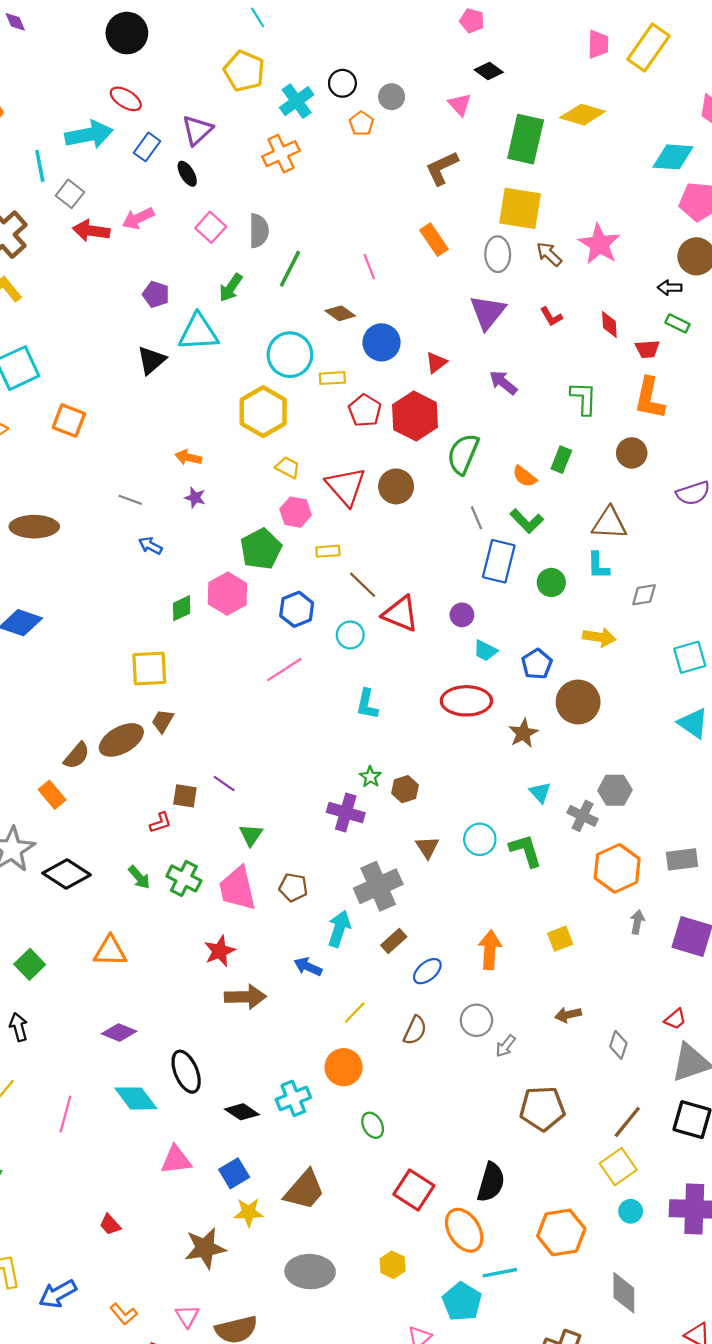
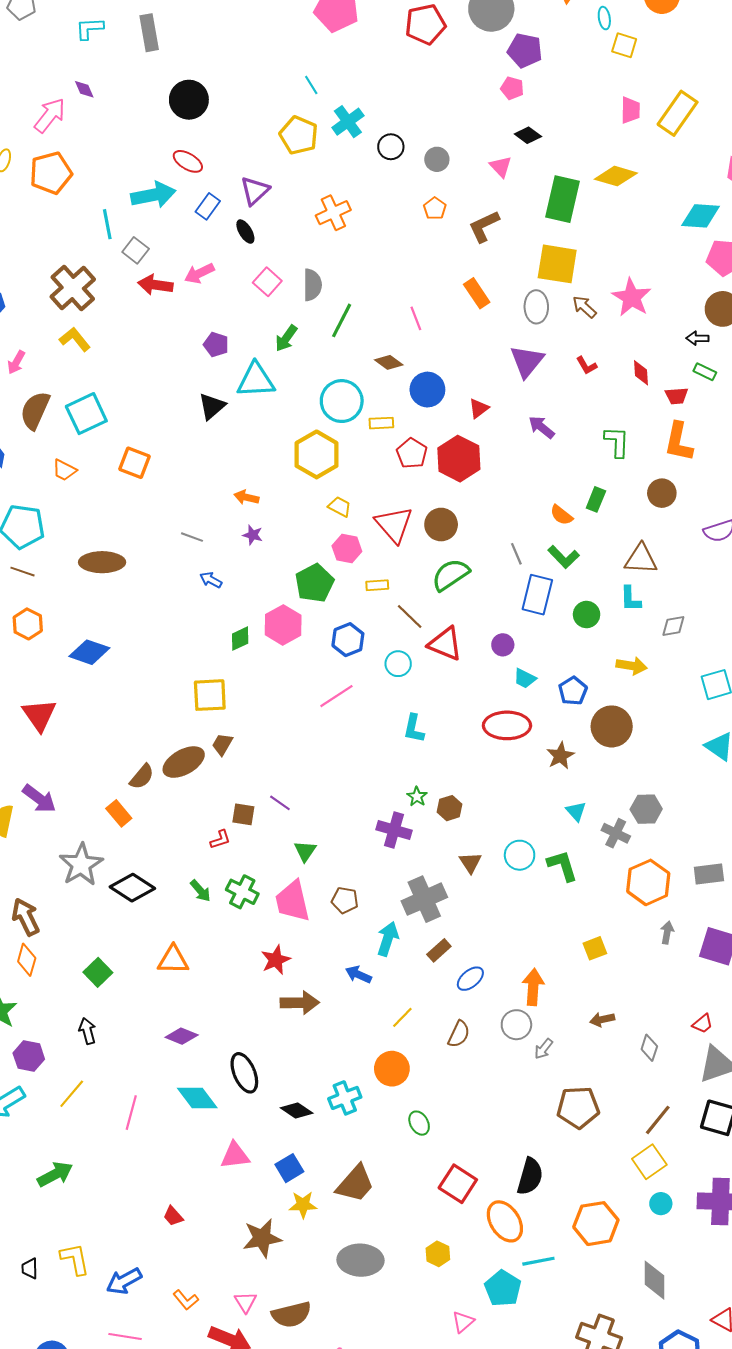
cyan cross: (297, 101) -> (348, 122), moved
orange pentagon: (361, 123) -> (435, 208), moved
green semicircle: (463, 454) -> (450, 575), moved, turned 33
orange arrow: (490, 950) -> (533, 987), moved

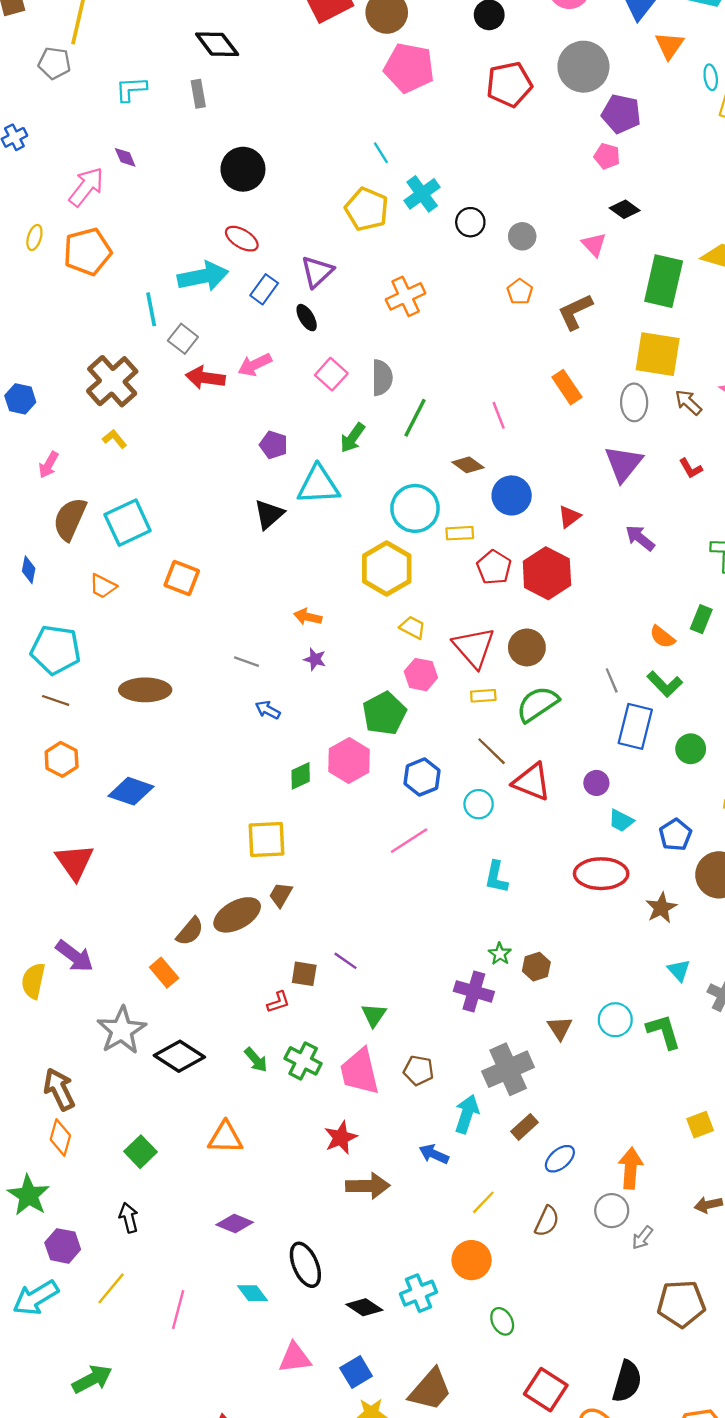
gray rectangle: (149, 33) -> (198, 94), size x0.7
yellow L-shape: (75, 339) -> (115, 439), size x0.7
yellow rectangle: (377, 585) -> (483, 696), moved
cyan diamond: (197, 1098) -> (252, 1293), size x0.7

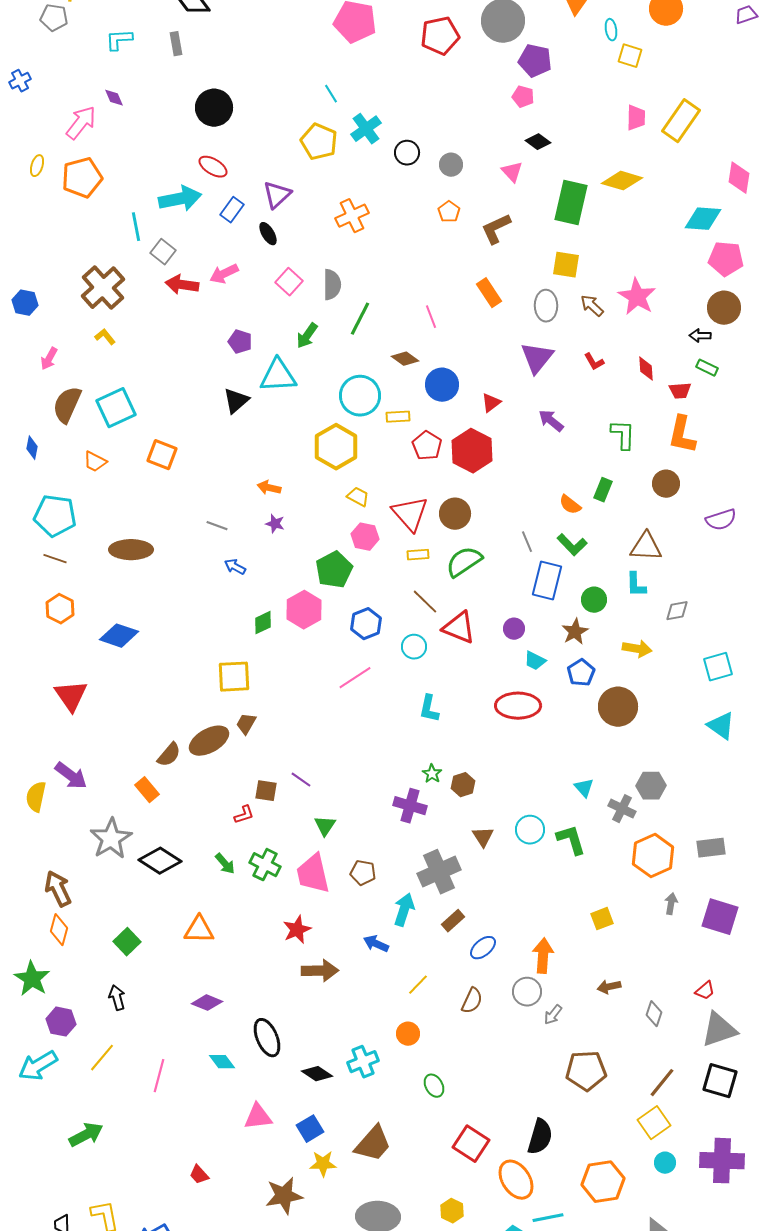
yellow square: (658, 354) -> (566, 265), size x0.7
brown star: (661, 908) -> (575, 632), moved
orange circle: (472, 1260) -> (408, 1034), size x0.7

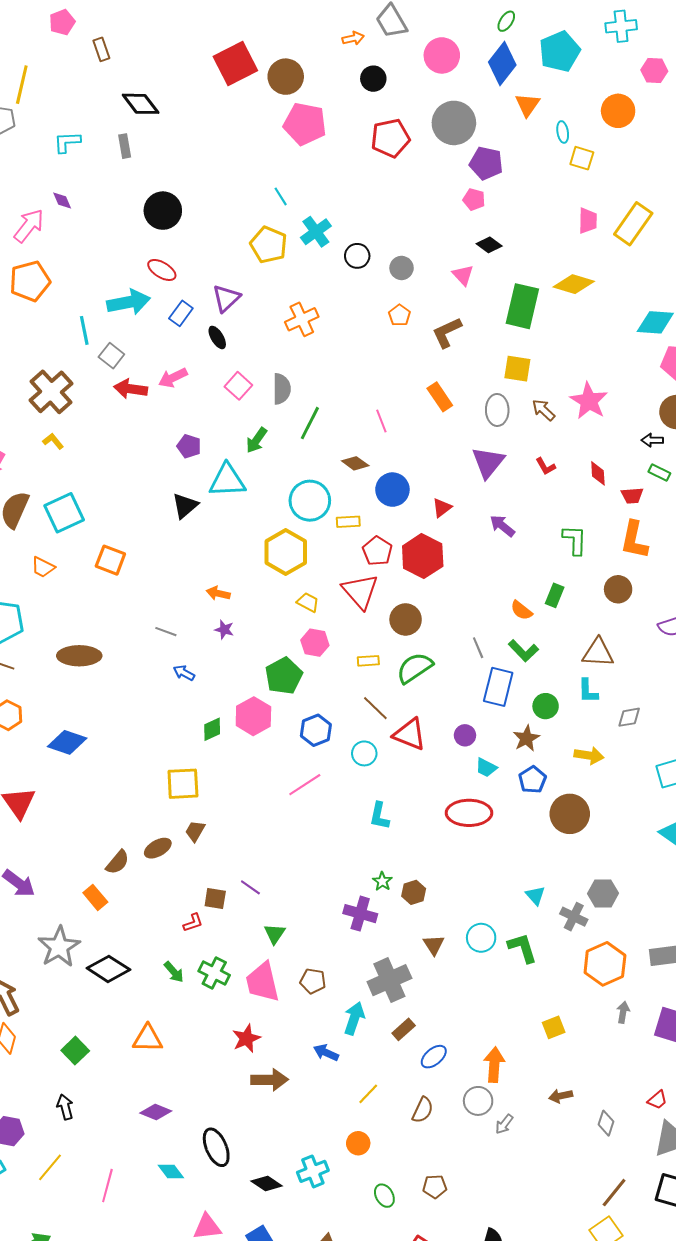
red triangle: (410, 514) -> (360, 591), moved
brown ellipse: (209, 741) -> (158, 848), size x0.7
brown pentagon: (586, 1071) -> (435, 1187), moved, size x0.6

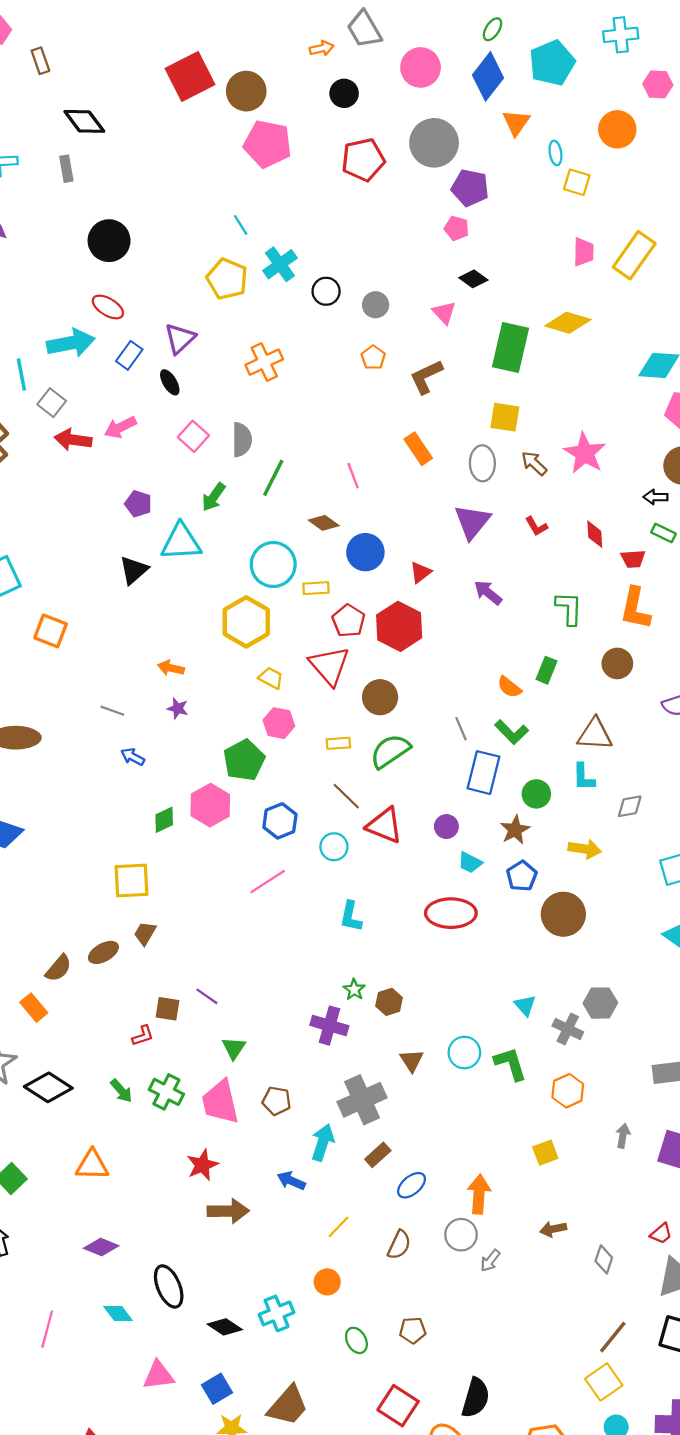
orange hexagon: (605, 964) -> (568, 1091), moved, size x0.7

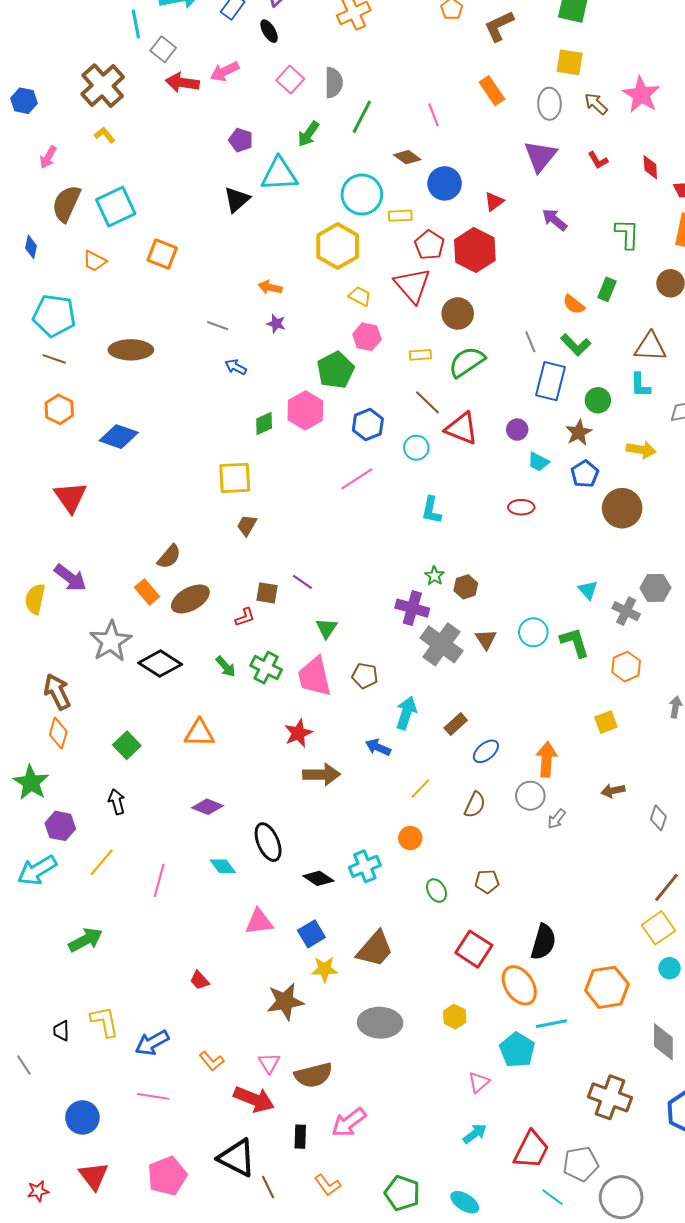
red ellipse: (451, 913) -> (521, 507), size x0.6
brown ellipse: (103, 952) -> (190, 599), moved, size x1.4
gray cross: (362, 1100) -> (442, 644), moved, turned -30

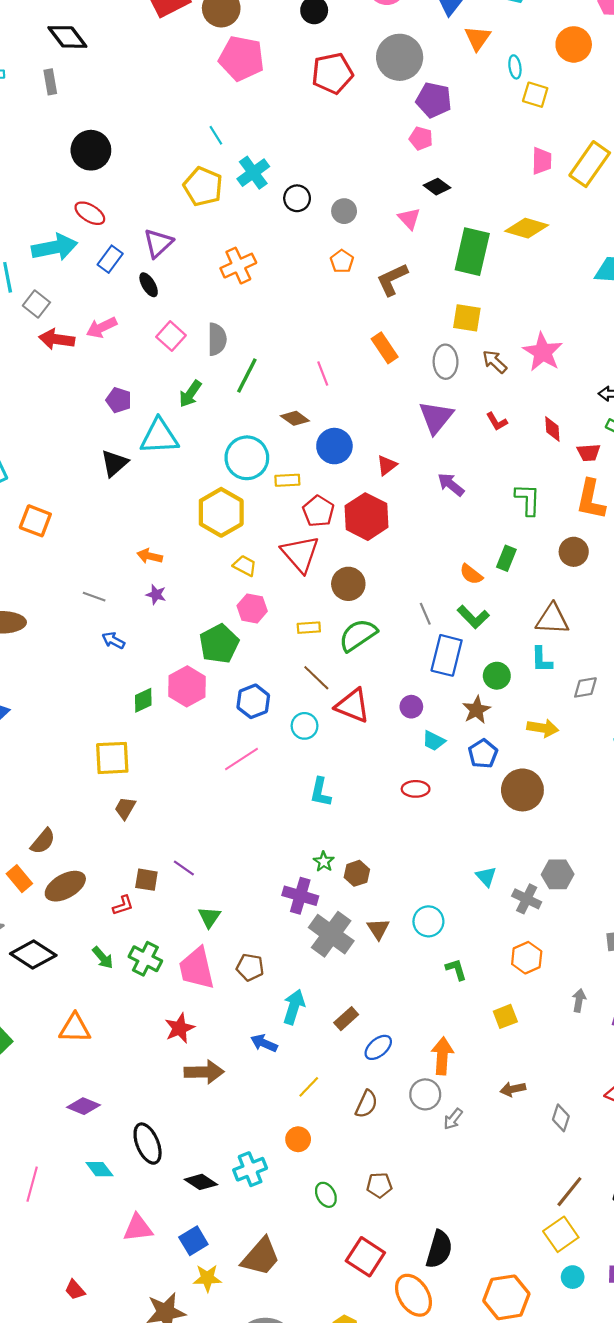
green L-shape: (575, 642) -> (456, 969), moved, size x0.7

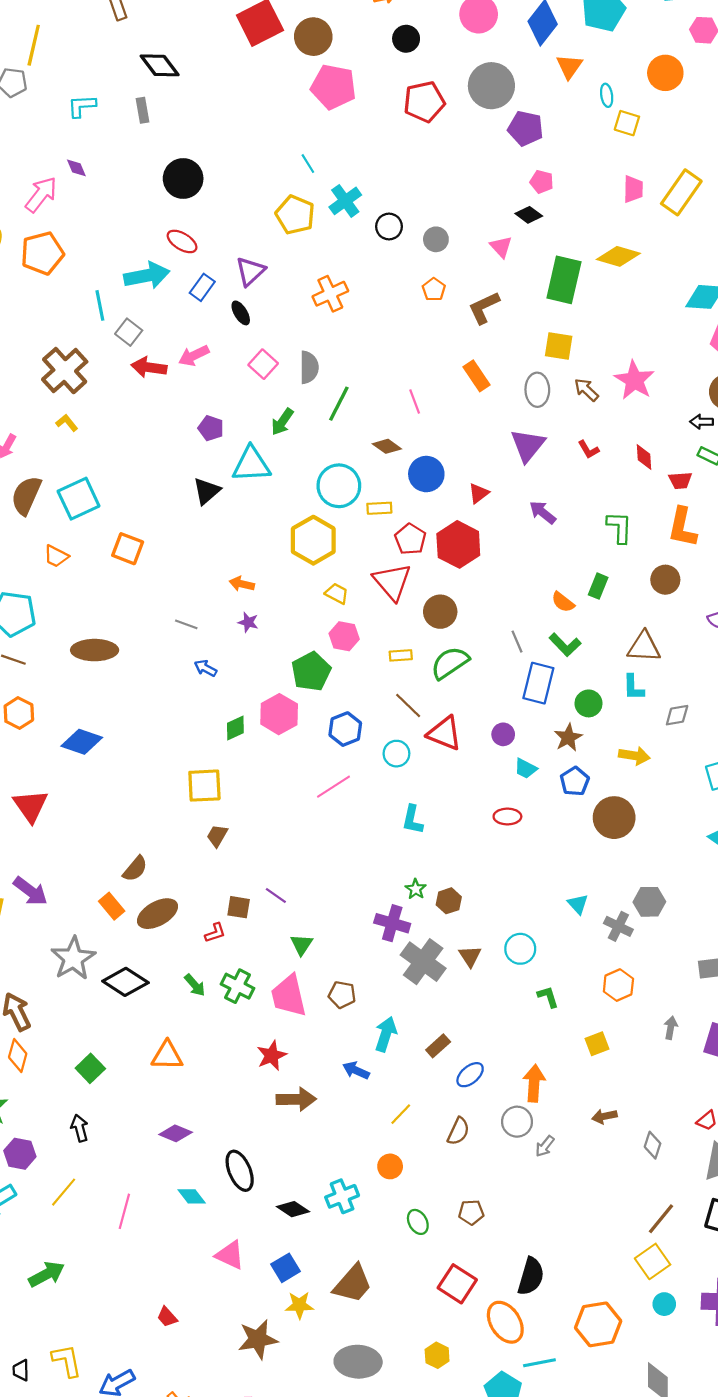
pink pentagon: (421, 138) -> (542, 182), moved
pink triangle: (138, 1228) -> (230, 1255), turned 32

